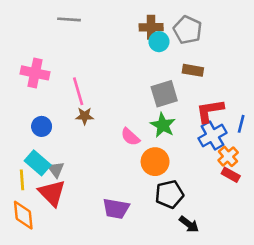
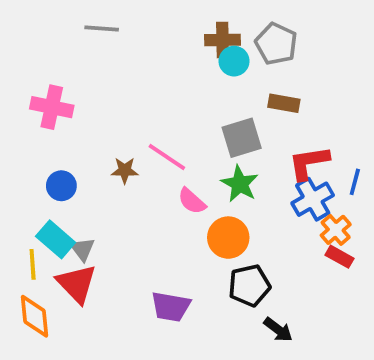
pink line: (78, 91) -> (167, 157), moved, turned -40

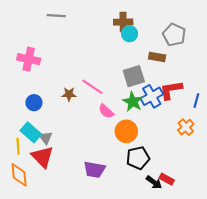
gray pentagon: (276, 44) -> (174, 35), moved
blue cross: (313, 199) -> (152, 96), moved
red rectangle: (339, 257) -> (167, 179), moved

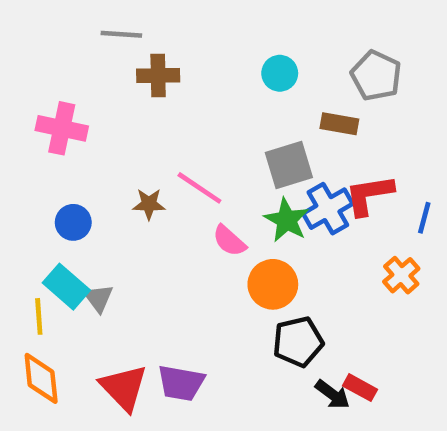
brown cross: (123, 22) -> (158, 76), moved
red triangle: (42, 157) -> (124, 388), moved
purple trapezoid: (94, 170) -> (181, 383), moved

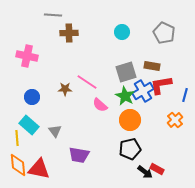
brown rectangle: (339, 124) -> (152, 66), moved
orange circle: (273, 284) -> (130, 120), moved
gray triangle: (98, 298) -> (55, 131), moved
purple trapezoid: (181, 383) -> (79, 155), moved
red triangle: (124, 388) -> (39, 169), moved, turned -35

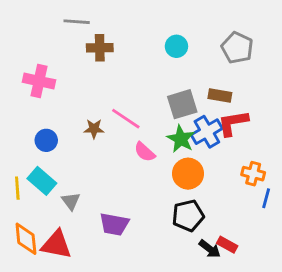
blue line: (185, 95) -> (266, 198), moved
orange cross: (175, 120) -> (253, 174), turned -35
gray triangle: (55, 131) -> (71, 201), moved
yellow line: (17, 138) -> (17, 188), moved

